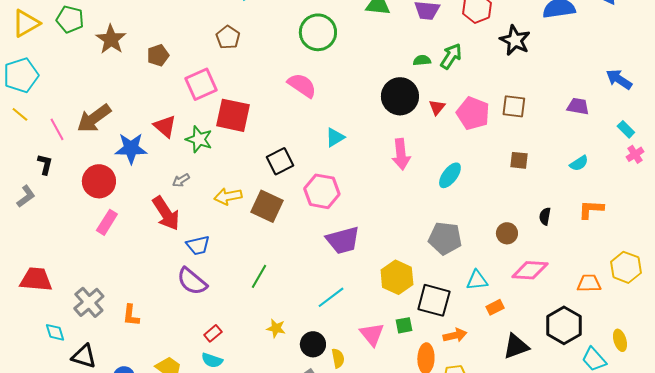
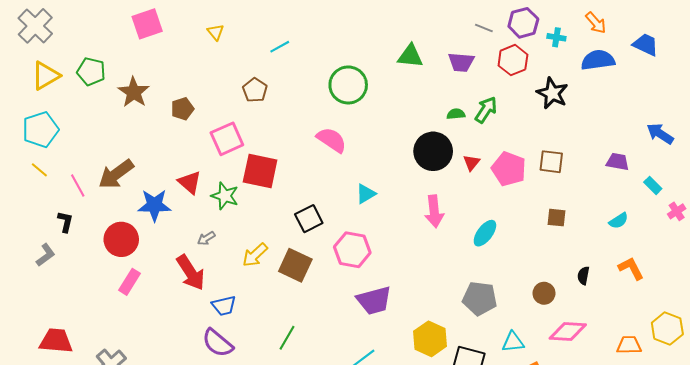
cyan rectangle: (626, 129) -> (653, 185), moved
yellow arrow: (228, 196) -> (255, 255), turned -32
orange L-shape: (591, 209) -> (631, 268), turned 60

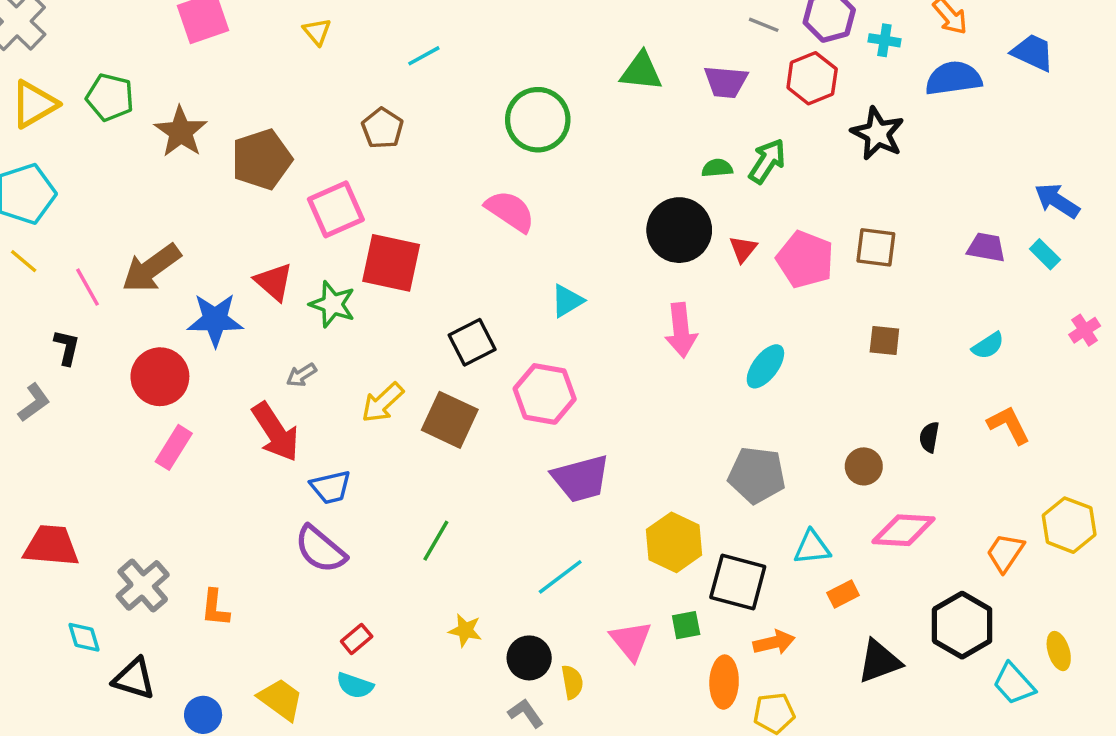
brown pentagon: (182, 109) -> (262, 159), size x1.6
cyan rectangle: (653, 185) -> (1045, 254), moved
orange trapezoid: (629, 345) -> (1005, 553), turned -55

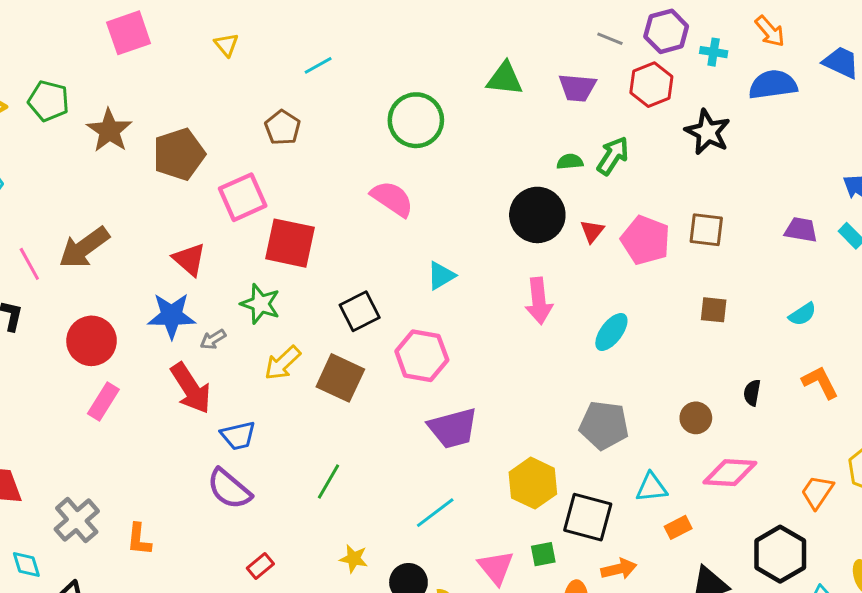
green star: (332, 304) -> (260, 304), moved
blue star: (215, 320) -> (172, 316), moved

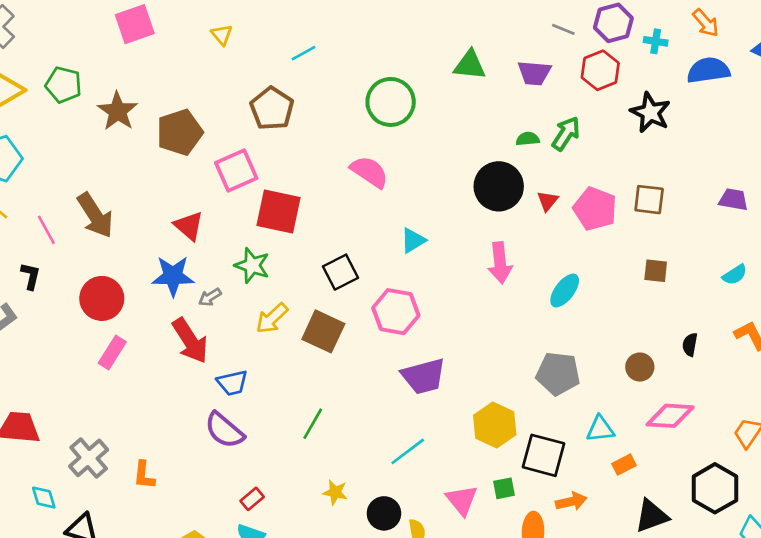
brown pentagon: (283, 128) -> (272, 109), size x1.4
brown arrow: (84, 248) -> (95, 215), turned -87

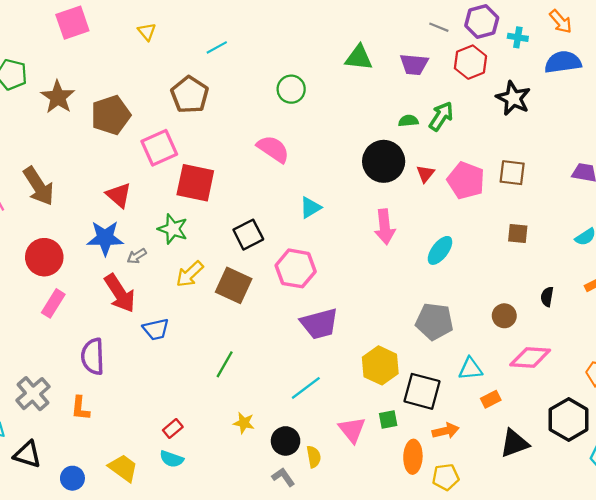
green circle: (391, 102) -> (291, 89), size x0.7
purple semicircle: (224, 430) -> (93, 356), moved, turned 48

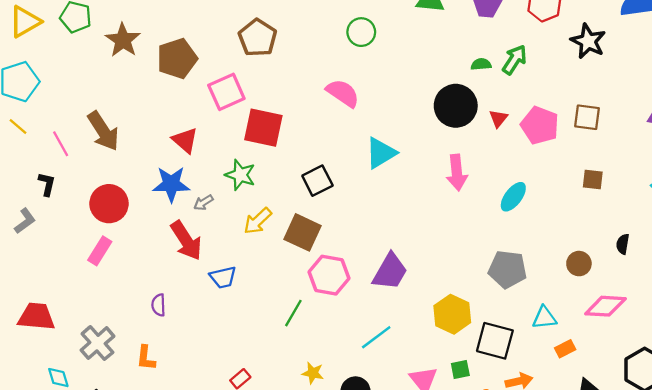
cyan triangle: (310, 208) -> (381, 153), size x1.4
pink hexagon: (296, 268) -> (329, 275), moved
pink rectangle: (53, 303) -> (100, 251), moved
purple trapezoid: (319, 324) -> (390, 272), turned -45
purple semicircle: (93, 356) -> (159, 305), size x0.6

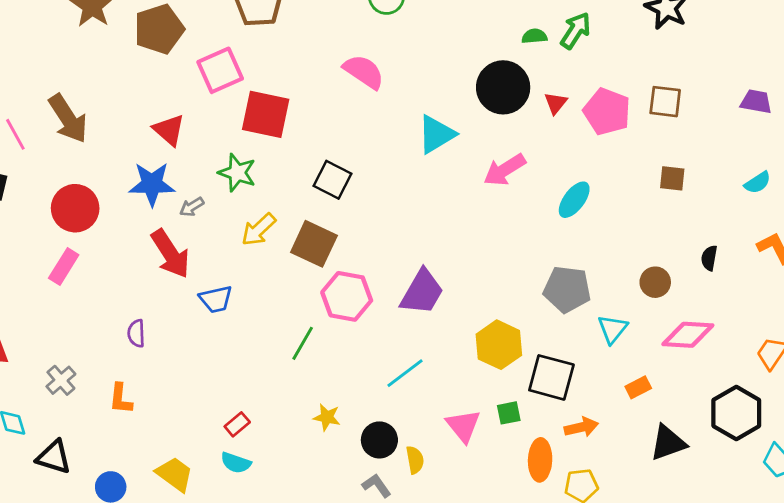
cyan triangle: (381, 153) -> (436, 134), moved
pink arrow: (457, 173) -> (505, 170), turned 64
black square: (317, 181) -> (332, 180), turned -36
cyan triangle: (544, 318) -> (613, 329), moved, turned -45
gray cross: (97, 343) -> (61, 380), size x0.7

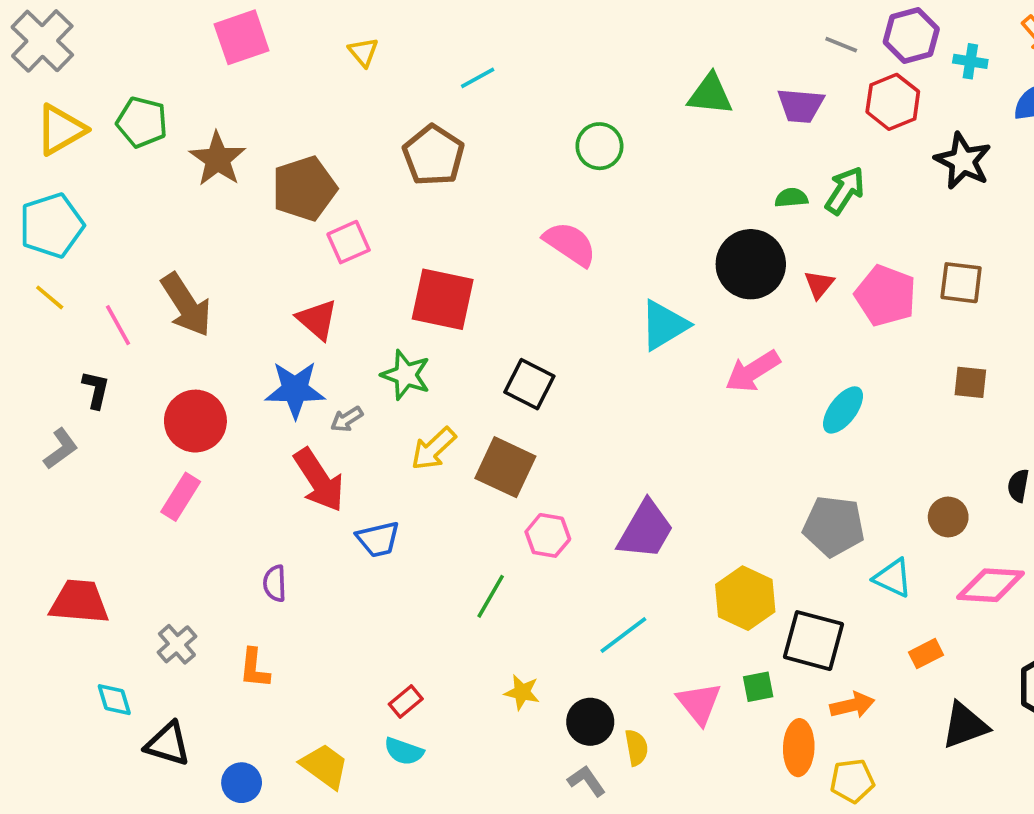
pink square: (220, 70) -> (349, 242), moved, size x0.7
pink hexagon: (347, 296) -> (548, 535), size x0.7
cyan triangle: (613, 329) -> (893, 578), turned -44

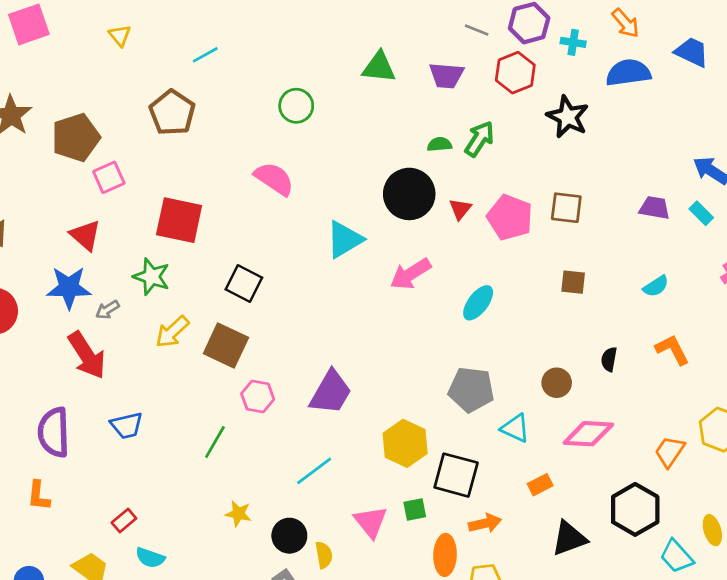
blue trapezoid: (378, 539) -> (127, 425), moved
purple semicircle: (275, 583) -> (54, 432), size x1.8
red rectangle: (406, 701) -> (124, 521), moved

